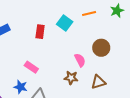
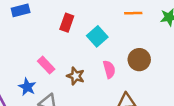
cyan square: (65, 23) -> (97, 36), moved
brown star: (71, 78) -> (76, 76), moved

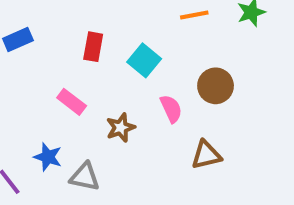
pink rectangle: (46, 65) -> (72, 102), moved
brown star: (76, 76) -> (121, 128), turned -30

